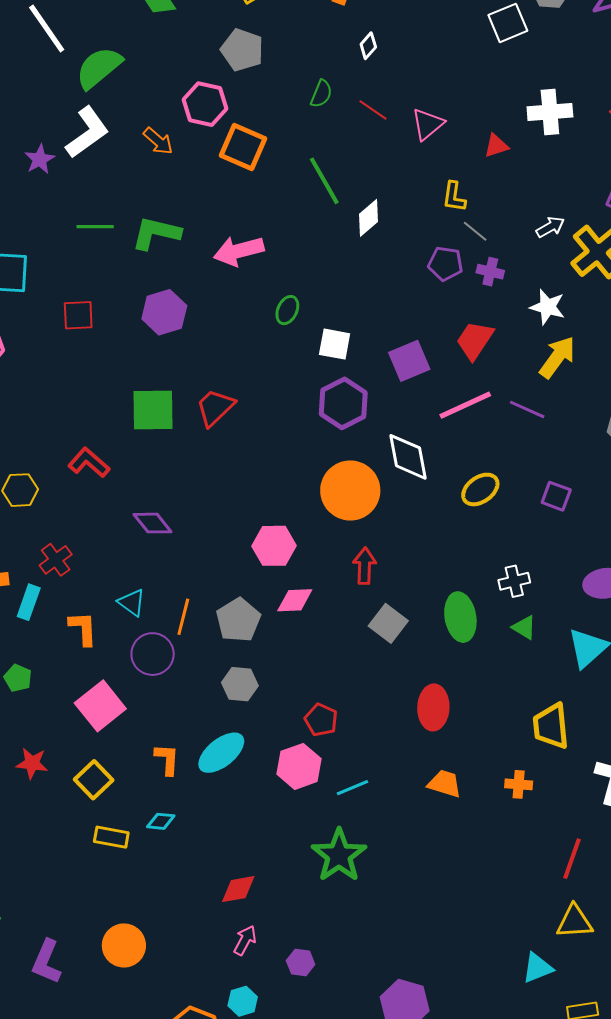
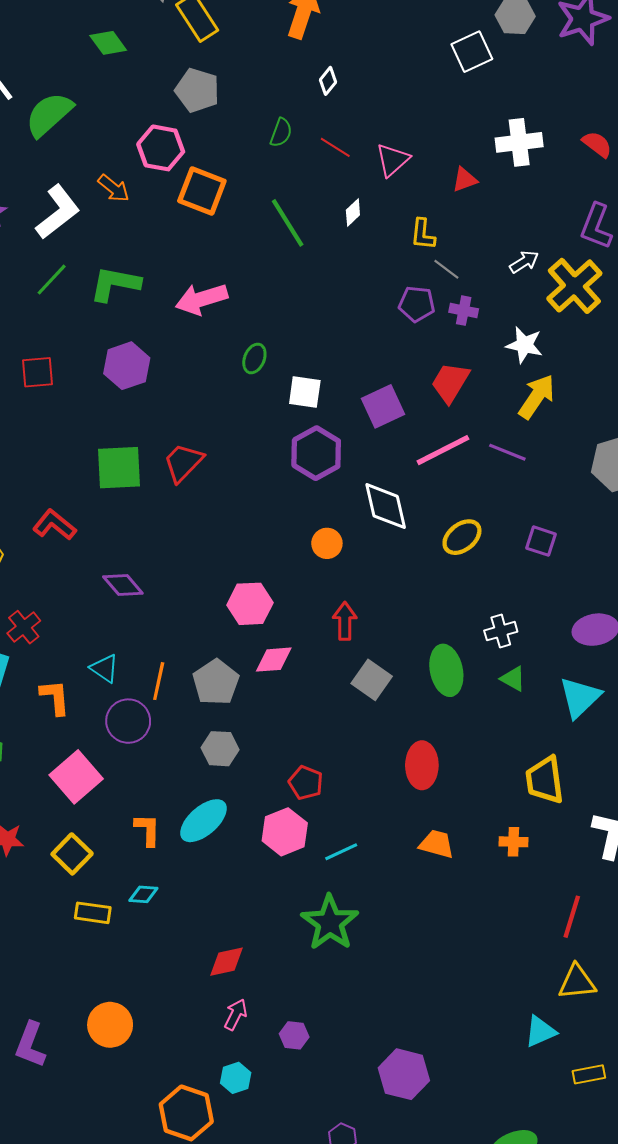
white L-shape: (87, 132) -> (58, 212), moved
white diamond: (368, 218) -> (353, 213), moved, size x0.7
green line: (95, 227) -> (52, 280), turned -45
orange circle: (350, 491) -> (327, 543), size x0.5

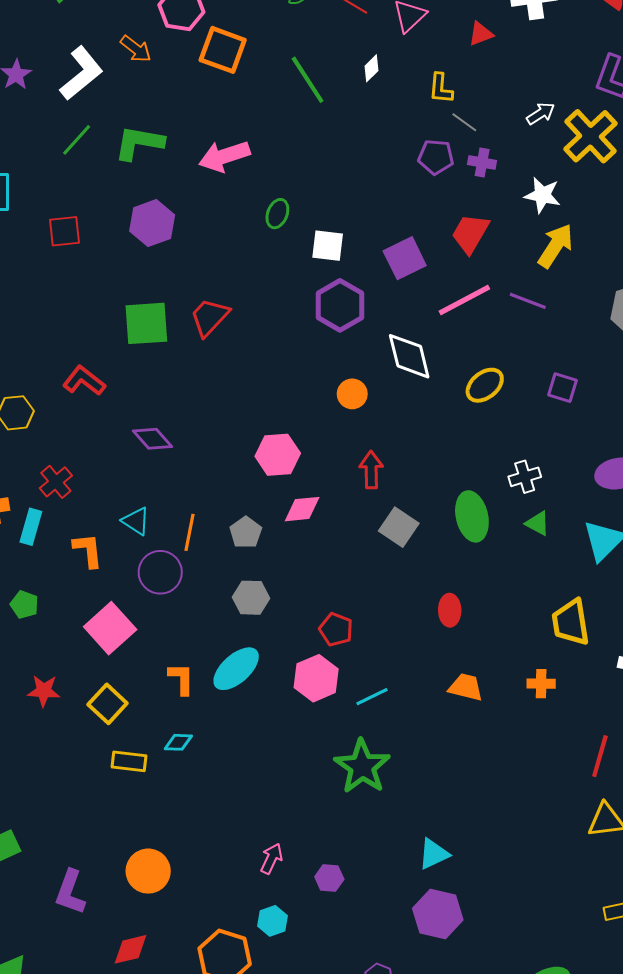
gray pentagon: (216, 682) -> (246, 532), size x0.7
red ellipse: (422, 765) -> (450, 610), size x0.7
red diamond: (226, 962) -> (130, 949), moved
cyan triangle: (540, 1032) -> (434, 854), moved

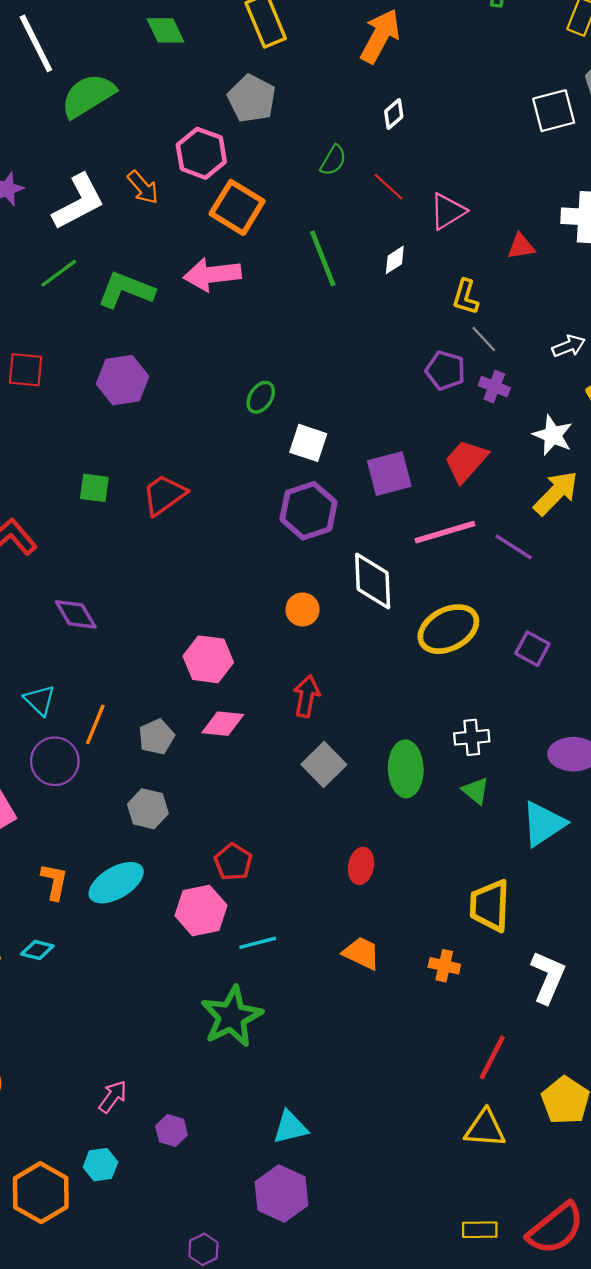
pink arrow: (224, 156) -> (212, 274), moved
green square: (146, 323) -> (94, 488), size x0.6
yellow ellipse: (485, 385) -> (448, 629), size x1.4

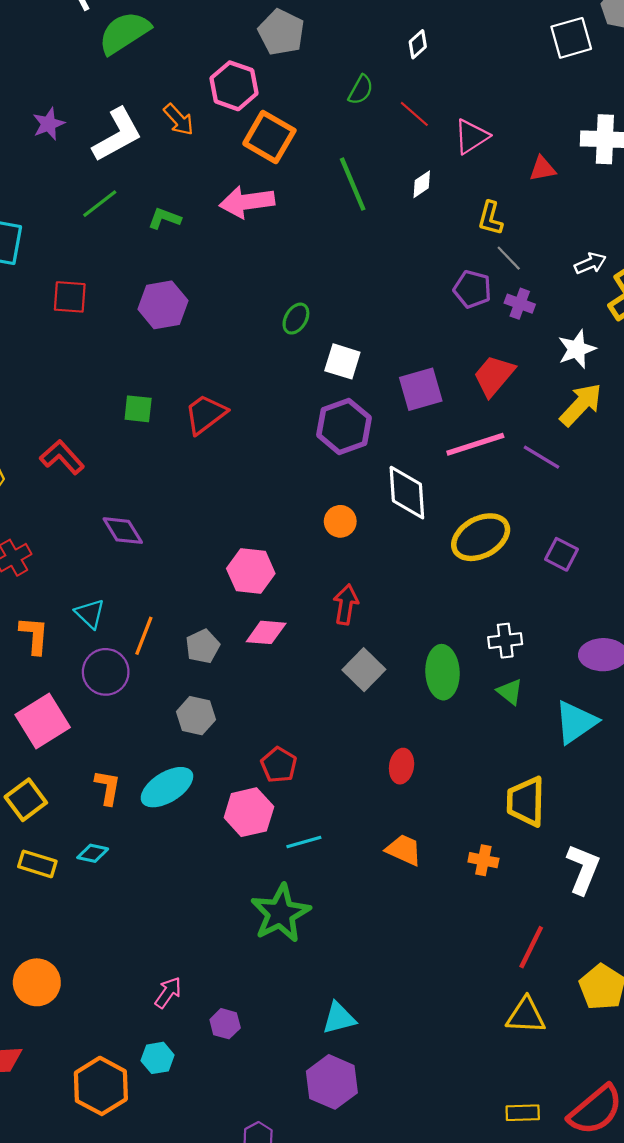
green L-shape: (126, 290) -> (164, 218), size x0.6
white star: (553, 435) -> (577, 349), turned 30

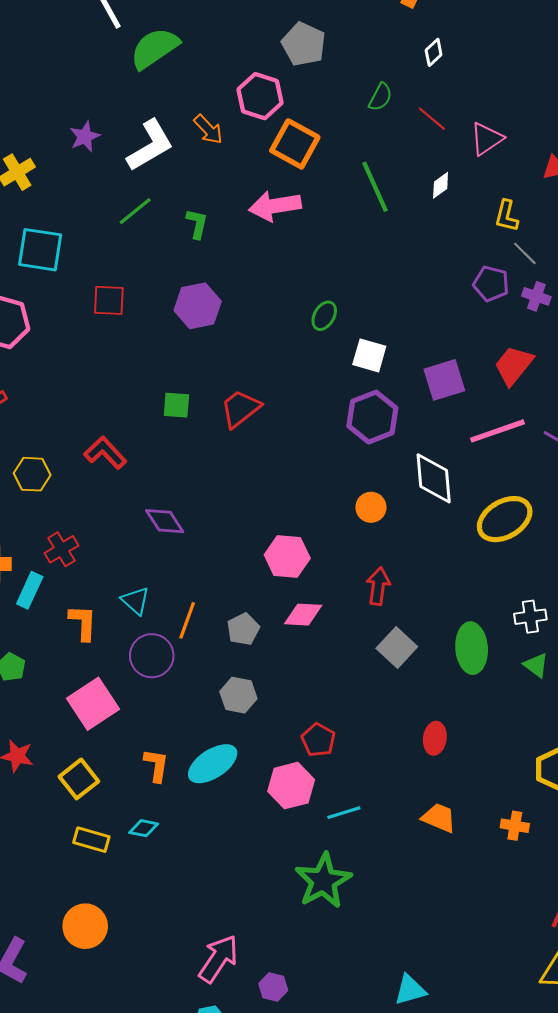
green L-shape: (164, 218) -> (197, 224), turned 84
orange circle: (37, 982) -> (85, 926), moved
pink arrow: (168, 992) -> (218, 959), size x1.6
cyan triangle: (339, 1018) -> (410, 990), moved

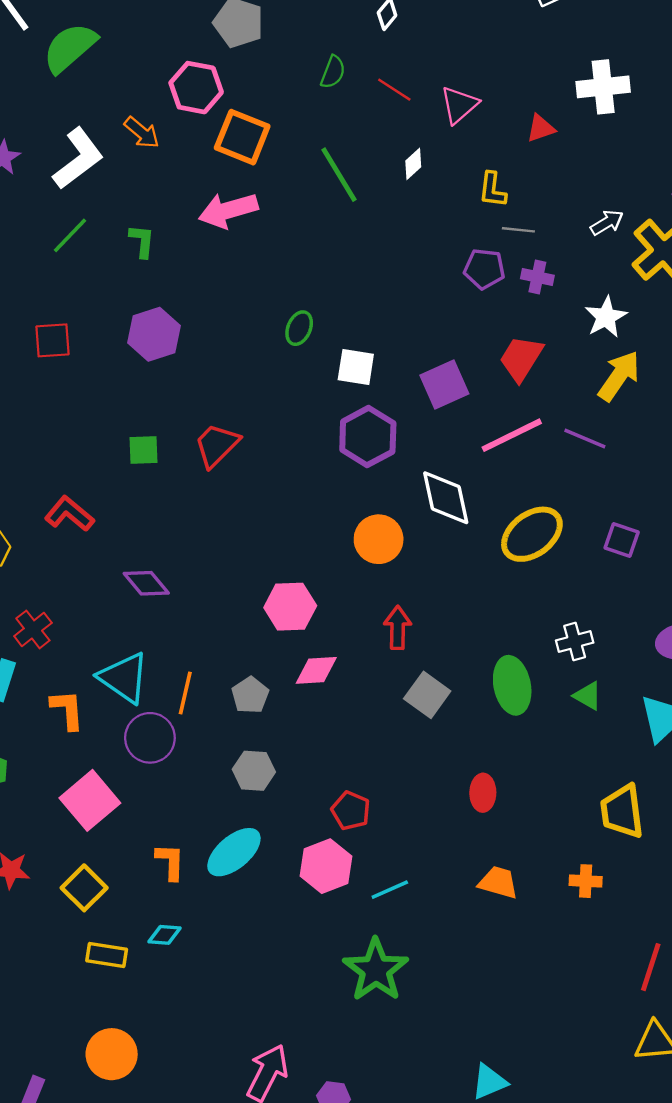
gray line: (525, 253) -> (518, 230), turned -32
orange circle: (371, 507) -> (379, 539), size x1.4
cyan triangle: (135, 601) -> (124, 678), size x1.6

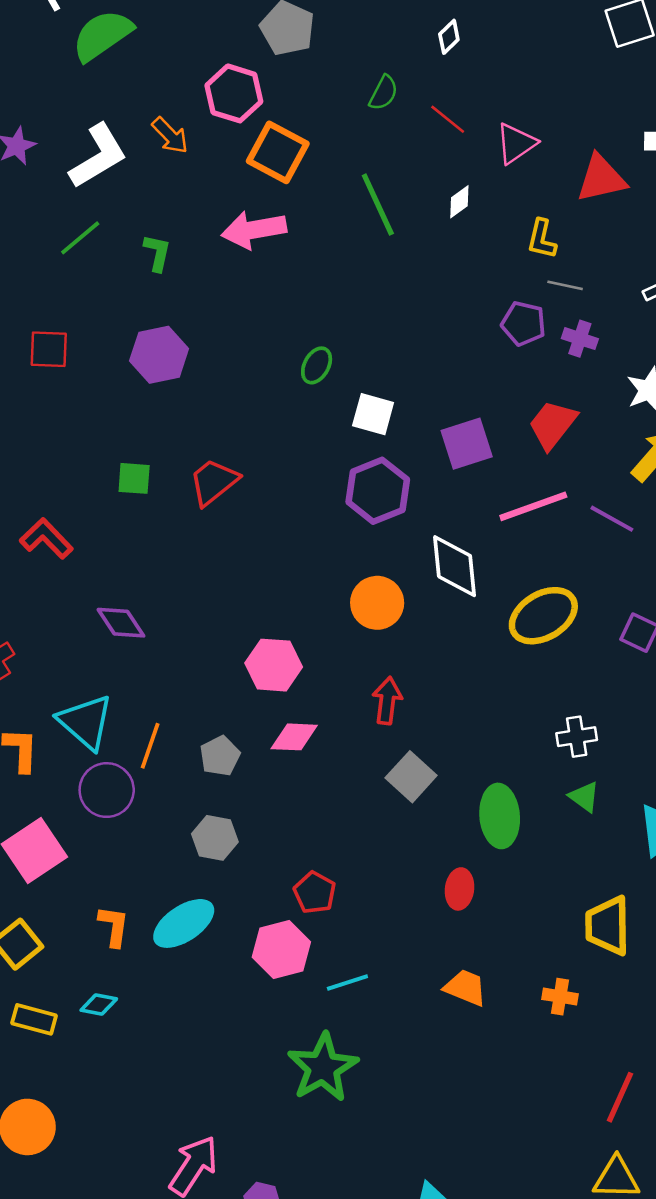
red triangle: (541, 128) -> (601, 178), size x1.6
green ellipse: (512, 685) -> (500, 816), moved

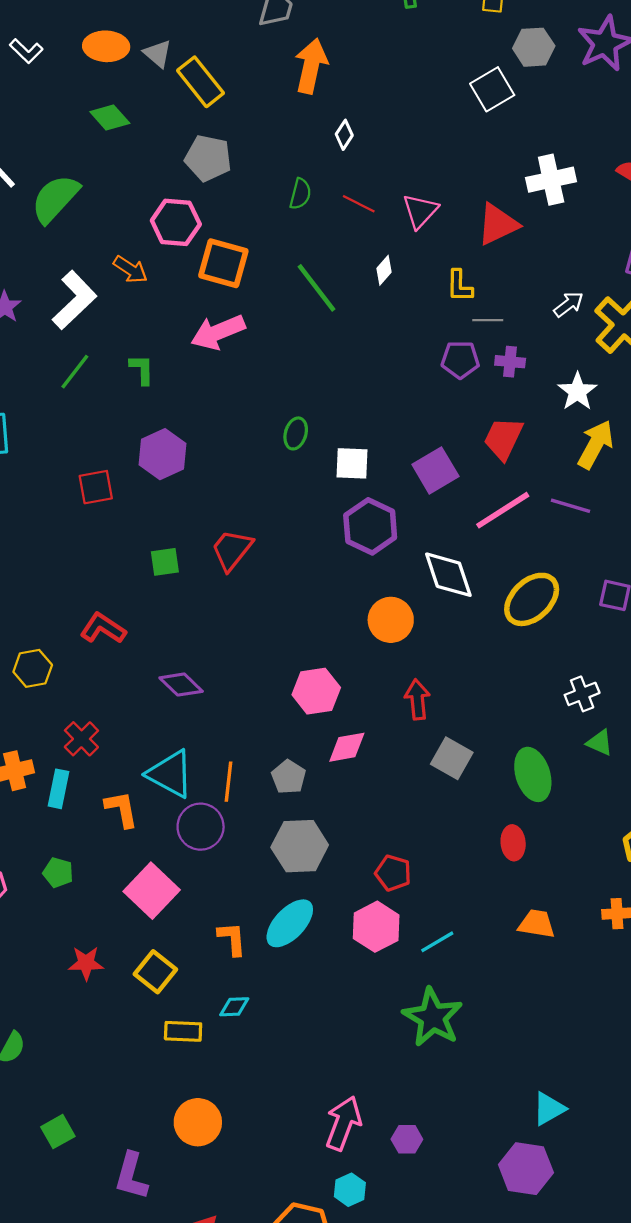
red square: (49, 349) -> (96, 487), moved
gray hexagon: (215, 838) -> (300, 846), size x1.4

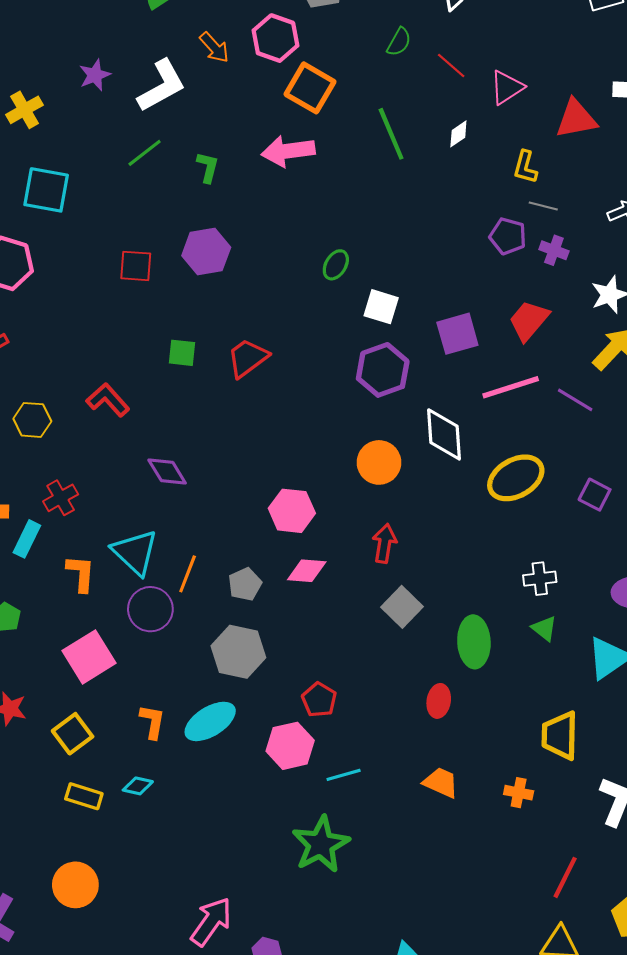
orange arrow: (130, 269) -> (214, 47), moved

